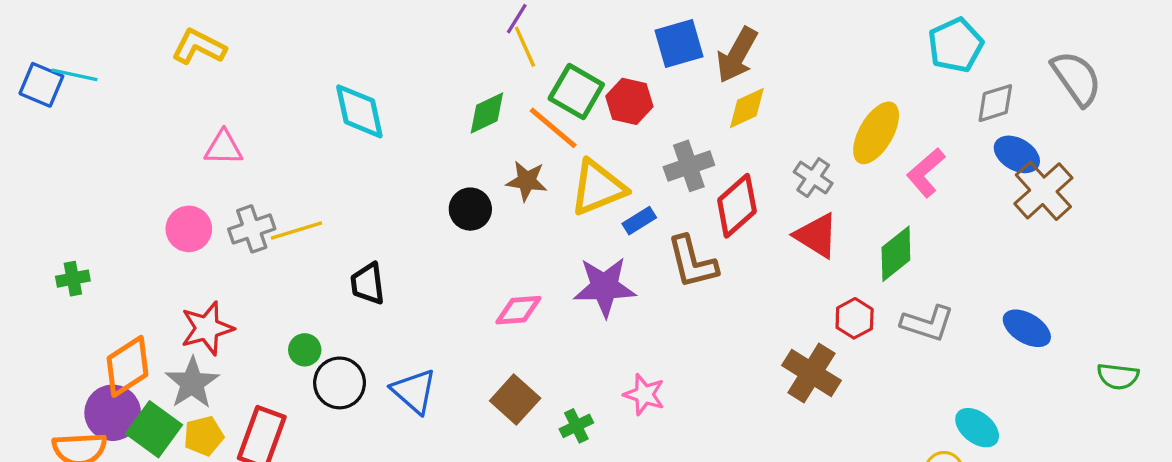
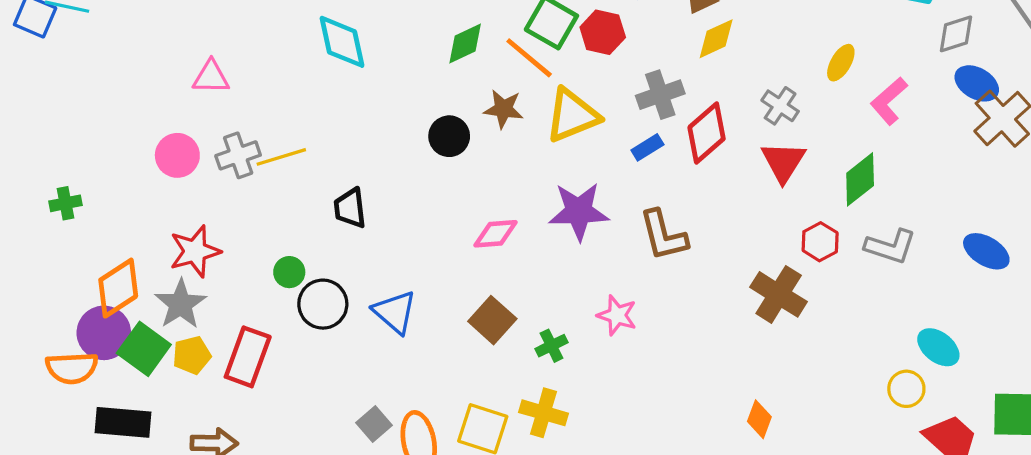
yellow ellipse: (876, 133) -> (841, 63), size x0.6
blue rectangle: (639, 221) -> (647, 147), moved
red triangle: (816, 236) -> (783, 162), turned 30
brown L-shape: (692, 262) -> (663, 235), moved

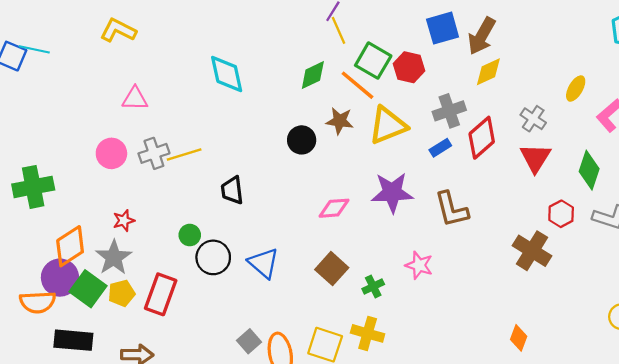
green diamond: (860, 179) -> (589, 170), turned -33
green cross: (65, 203) -> (33, 187), size x1.8
red star: (195, 251) -> (124, 221), size x0.6

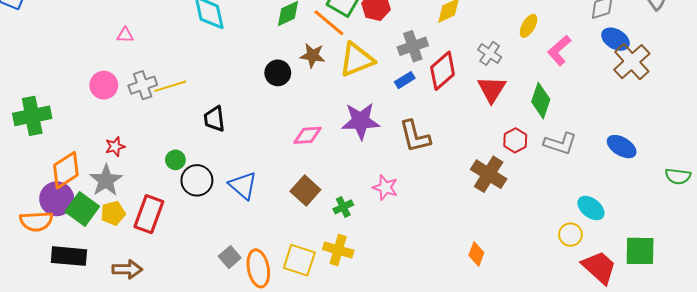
pink triangle: (135, 99) -> (125, 35), size x0.7

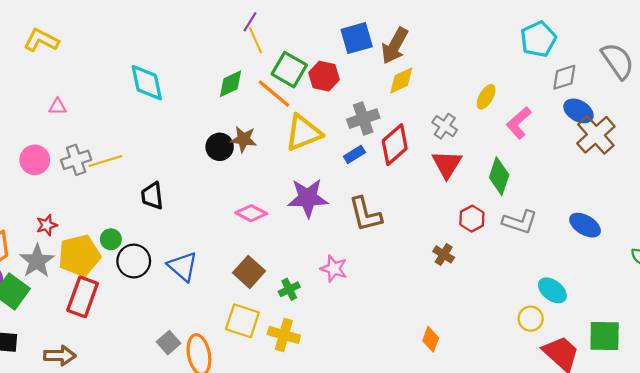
brown star: (313, 55) -> (244, 139), moved
pink diamond: (307, 135) -> (251, 213), turned 32
brown cross: (489, 174) -> (444, 254), size x0.6
yellow pentagon: (113, 213) -> (79, 256), moved, size x1.6
yellow square: (299, 260) -> (242, 321), moved

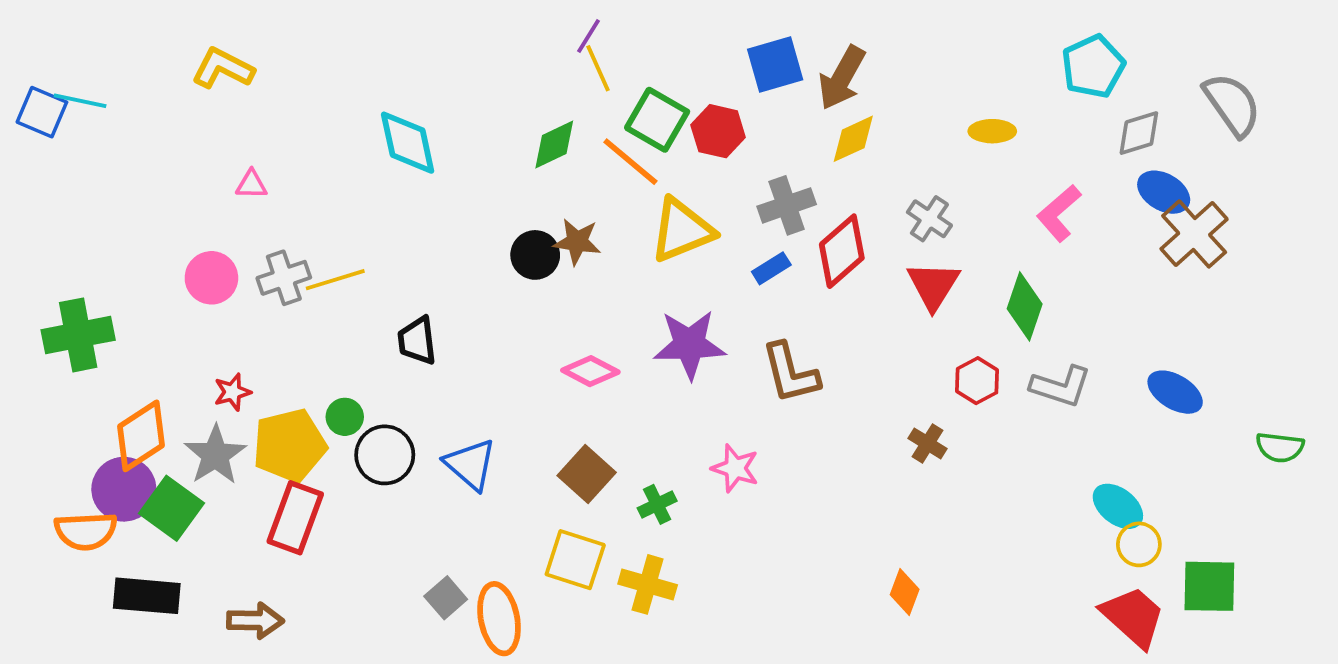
yellow ellipse: (486, 97) -> (992, 131), moved, turned 60
yellow circle: (531, 319) -> (1139, 544), moved

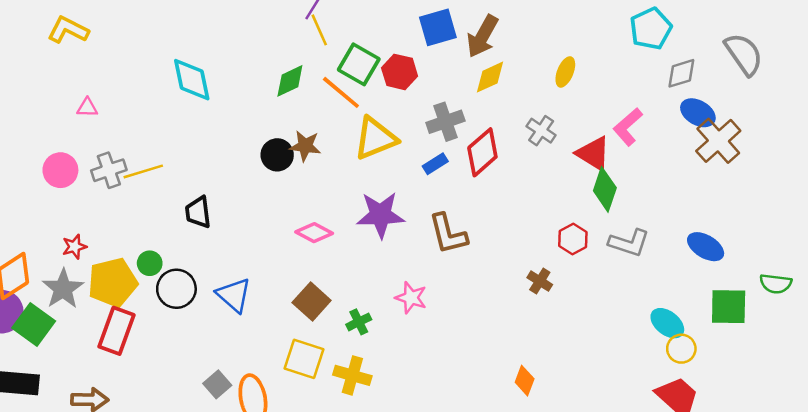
yellow ellipse: (992, 131) -> (565, 72), moved, turned -68
red triangle: (933, 285) -> (593, 154), moved, turned -30
green square: (1209, 586) -> (729, 307), moved

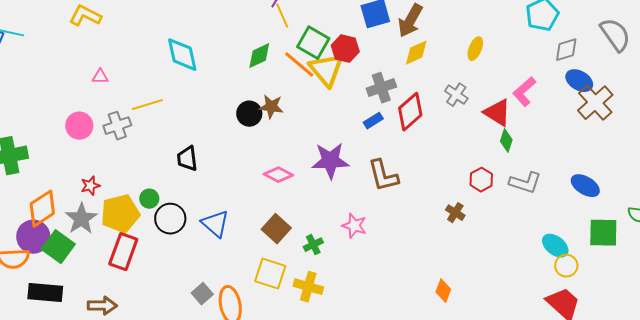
yellow triangle: (375, 138) -> (326, 70), moved, turned -48
yellow line: (143, 171) -> (147, 105), moved
green diamond: (605, 189) -> (506, 141), size x0.7

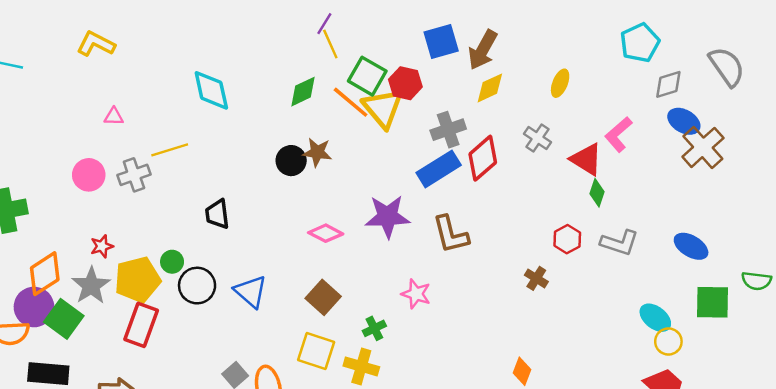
blue rectangle: (373, 121) -> (439, 169), size x1.8
green cross: (313, 245) -> (374, 328), moved

